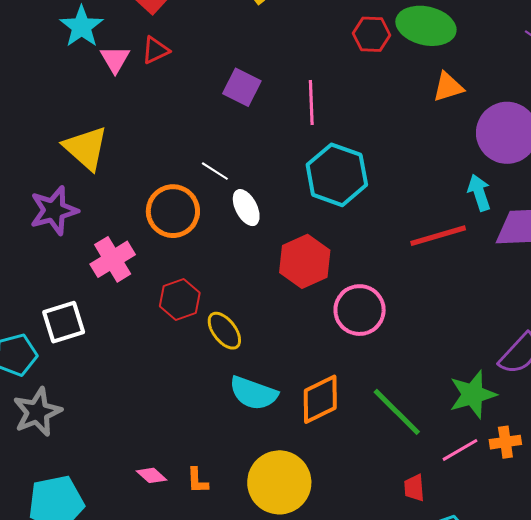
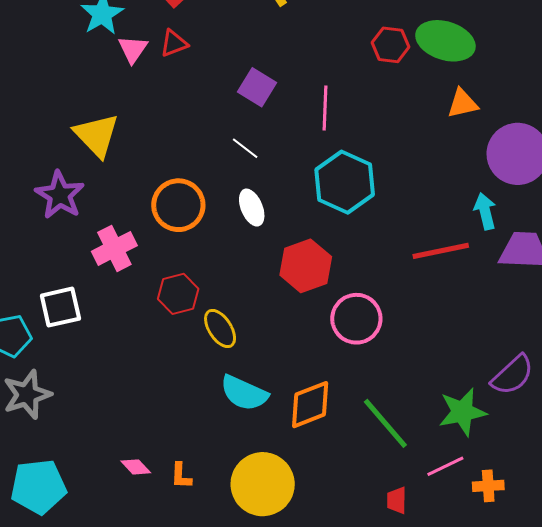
white line: (215, 171) -> (245, 148), moved
purple star: (54, 211) -> (60, 195), turned -30
orange cross: (505, 442) -> (488, 486), moved

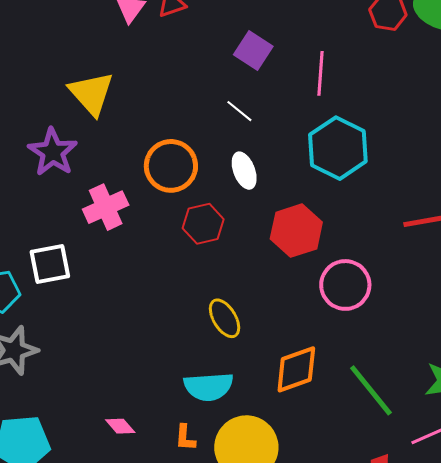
red hexagon: (178, 294) -> (203, 224), moved
yellow ellipse: (220, 328) -> (225, 318), moved
cyan semicircle: (244, 393) -> (209, 387), moved, turned -30
orange L-shape: (181, 476) -> (185, 438), moved

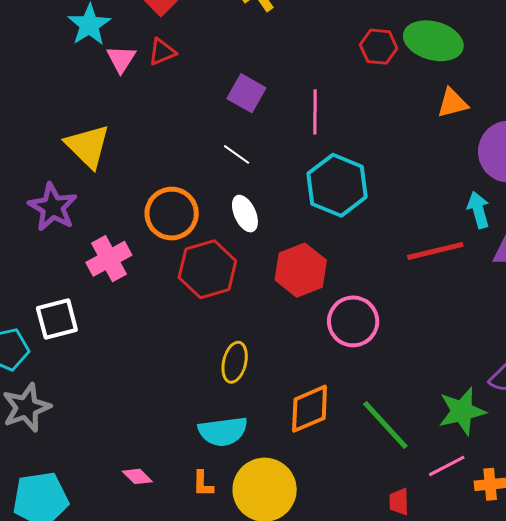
red hexagon: (203, 224) -> (207, 269), size x1.4
yellow ellipse: (225, 318) -> (235, 362), turned 48

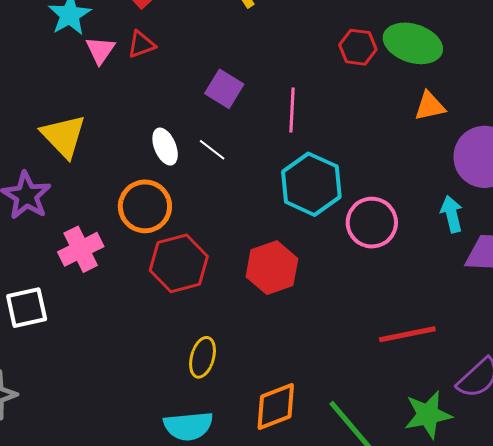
white ellipse: (245, 214) -> (165, 147), moved
red line: (435, 251) -> (407, 334), moved
pink circle: (353, 321) -> (372, 223), moved

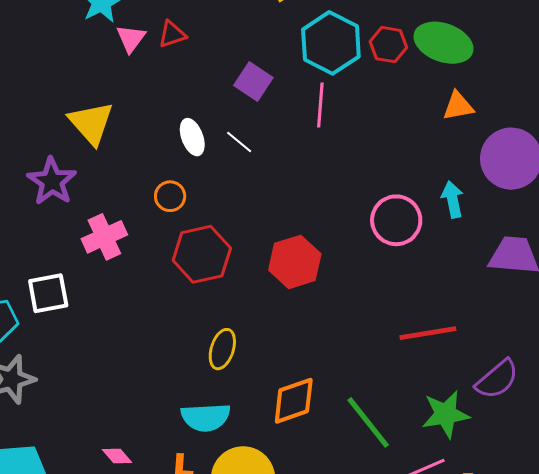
cyan hexagon: (311, 184) -> (331, 43), moved
orange circle: (145, 206) -> (170, 196), size x0.6
cyan arrow: (452, 214) -> (452, 199), moved

